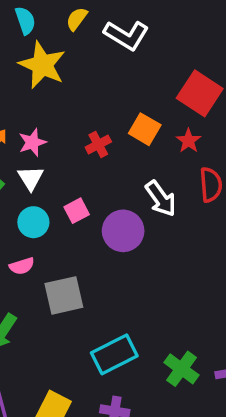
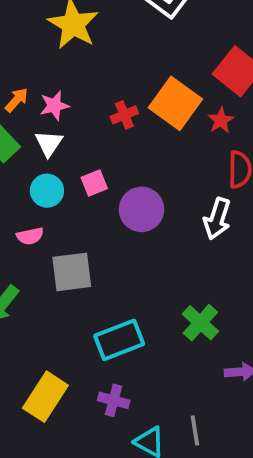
orange square: (145, 129) -> (175, 103), size x1.5
white arrow: (161, 199) -> (217, 219), moved, turned 48
green cross: (182, 369) -> (200, 323), moved

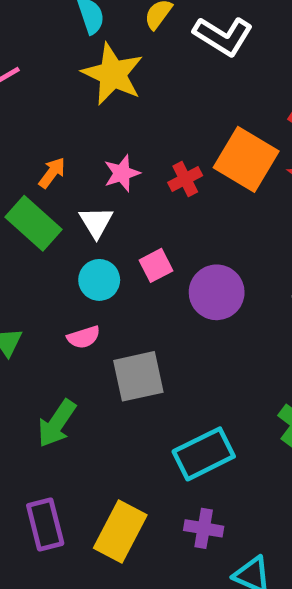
pink star: (54, 106) -> (122, 173), moved

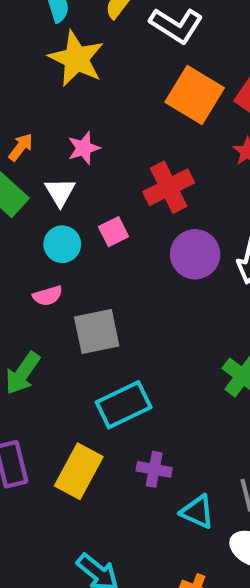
orange square: (246, 159) -> (195, 95), moved
red cross: (185, 179) -> (169, 187), moved, size x1.6
purple circle: (217, 292) -> (195, 254), moved
cyan rectangle: (204, 454) -> (124, 405), moved

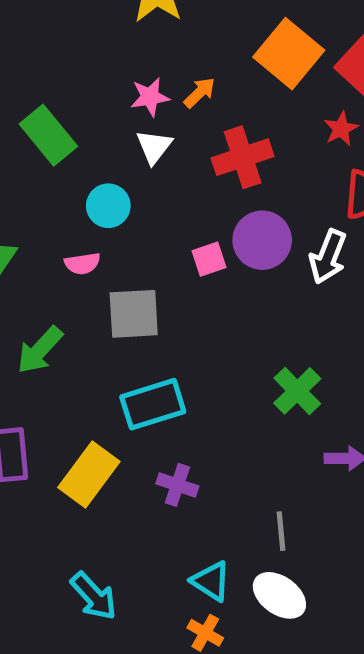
orange arrow: (21, 147) -> (200, 93), moved
white triangle: (60, 192) -> (154, 147), moved
pink square: (114, 232) -> (209, 259), moved
cyan triangle: (197, 512) -> (211, 581), moved

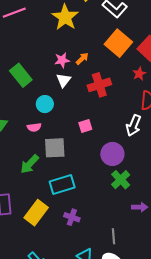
purple circle: (262, 240) -> (112, 154), moved
green arrow: (40, 350) -> (29, 164), moved

